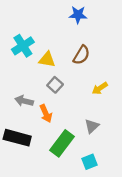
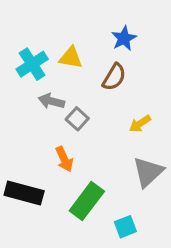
blue star: (78, 15) -> (124, 38), moved, turned -30
yellow triangle: (47, 60) -> (71, 58), moved
gray arrow: (24, 101) -> (51, 101), moved
gray triangle: (92, 126) -> (148, 172), moved, size x1.5

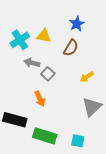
green rectangle: (87, 201) -> (45, 136), moved, turned 70
cyan square: (125, 227) -> (78, 141), turned 32

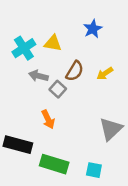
brown semicircle: (71, 48) -> (75, 71), moved
yellow arrow: (87, 77) -> (105, 73), moved

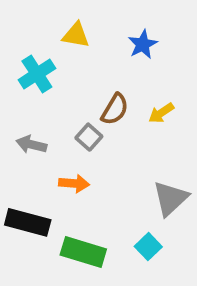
yellow triangle: (53, 43) -> (76, 35), moved
gray arrow: (38, 76) -> (31, 145), moved
orange arrow: (48, 119) -> (74, 183), turned -60
cyan square: (94, 170) -> (148, 247), moved, turned 35

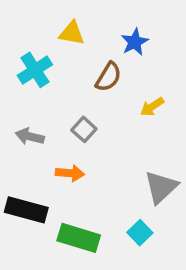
brown semicircle: (115, 109) -> (108, 77), moved

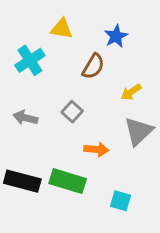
orange arrow: (70, 173) -> (96, 149), moved
gray triangle: (161, 187) -> (139, 131), moved
cyan square: (140, 233) -> (120, 201), turned -30
green rectangle: (79, 238) -> (68, 181), moved

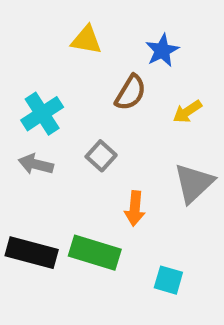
cyan cross: (30, 60) -> (42, 114), moved
yellow arrow: (131, 92) -> (187, 112), moved
orange arrow: (96, 149) -> (135, 208), turned 90

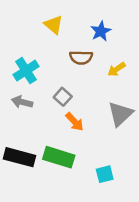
yellow triangle: (86, 40) -> (54, 25), turned 30
brown semicircle: (131, 93) -> (81, 57), turned 60
orange arrow: (135, 208) -> (75, 122), moved, turned -48
cyan square: (168, 280) -> (105, 174), turned -30

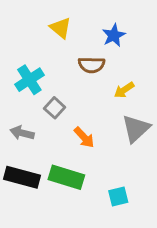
yellow arrow: (116, 69) -> (124, 90), moved
gray square: (63, 97) -> (55, 108), moved
gray arrow: (22, 102) -> (22, 133), moved

